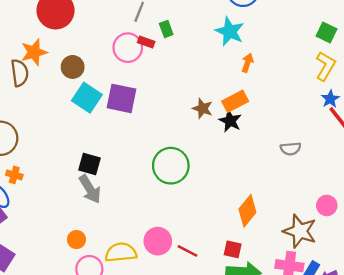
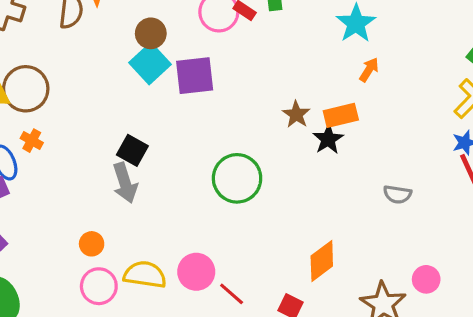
brown circle: (73, 67) -> (151, 33), moved
purple square: (121, 98) -> (195, 76), turned -32

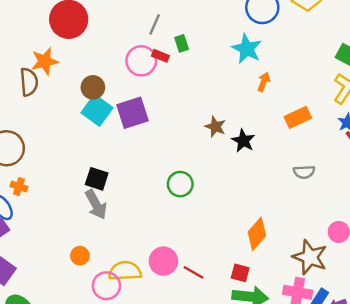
orange rectangle: (341, 115) -> (298, 117), moved
green circle: (237, 178) -> (180, 184), size x0.7
pink circle: (99, 286) -> (106, 286), moved

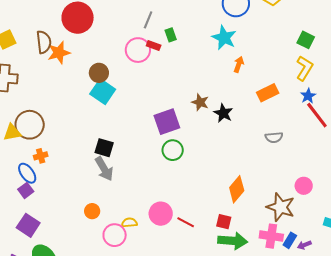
brown semicircle: (29, 82) -> (44, 42), moved
purple square: (133, 113) -> (167, 122), moved
orange cross: (19, 187) -> (41, 156), turned -32
yellow semicircle: (125, 271) -> (129, 223), size x0.6

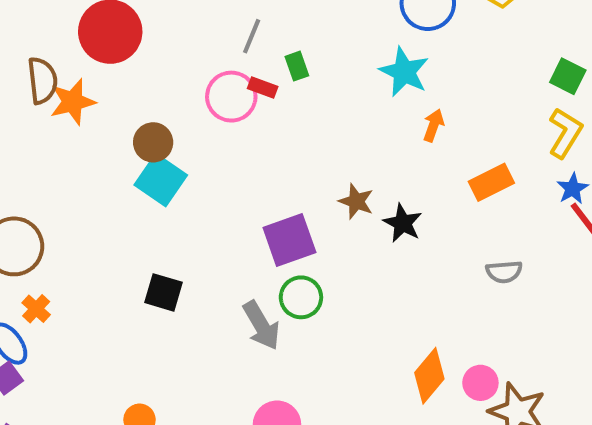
orange cross: (41, 156) -> (36, 309), turned -32
gray arrow: (104, 169) -> (261, 325), moved
pink circle: (304, 186) -> (480, 383), moved

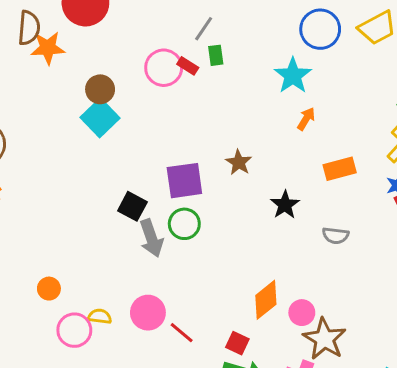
gray line: (252, 36) -> (204, 29), moved
black star: (403, 223) -> (285, 205), moved
black square: (164, 292) -> (132, 206), moved

